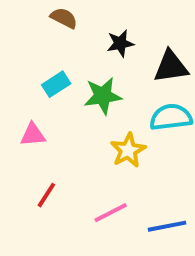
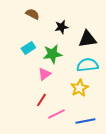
pink triangle: (33, 135) -> (44, 74), moved, turned -32
yellow star: (128, 150) -> (79, 88), moved
red line: (46, 195) -> (41, 100), moved

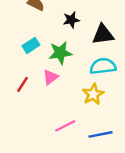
red line: (41, 100) -> (22, 84), moved

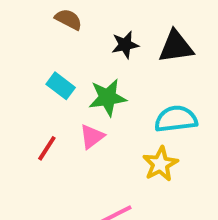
black triangle: (103, 34) -> (176, 47), moved
cyan rectangle: (31, 45) -> (61, 86), turned 70

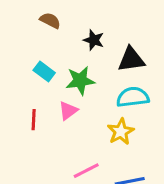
black star: (125, 45) -> (94, 40), turned 30
black triangle: (176, 47) -> (131, 60), moved
red line: (47, 148) -> (34, 120), turned -30

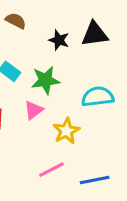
black triangle: (131, 60) -> (95, 34), moved
yellow star: (121, 132) -> (66, 131), moved

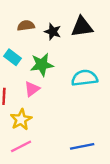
brown semicircle: (16, 21) -> (26, 26), moved, turned -35
yellow star: (66, 131) -> (21, 120), moved
pink line: (51, 170) -> (21, 146), moved

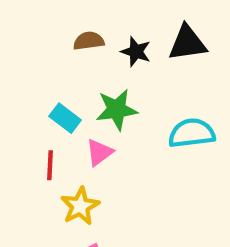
cyan rectangle: (12, 57) -> (65, 118), moved

